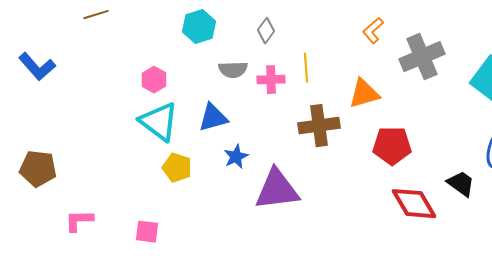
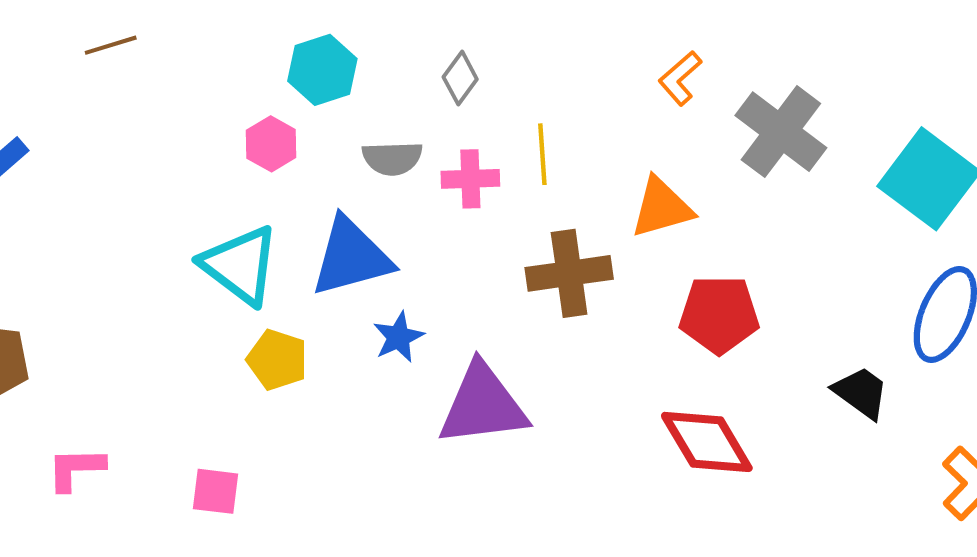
gray cross: (422, 57) -> (781, 132), turned -30
pink hexagon: (154, 80) -> (271, 144), moved
blue triangle: (213, 118) -> (351, 257), size x1.4
red diamond: (414, 204) -> (707, 442), moved

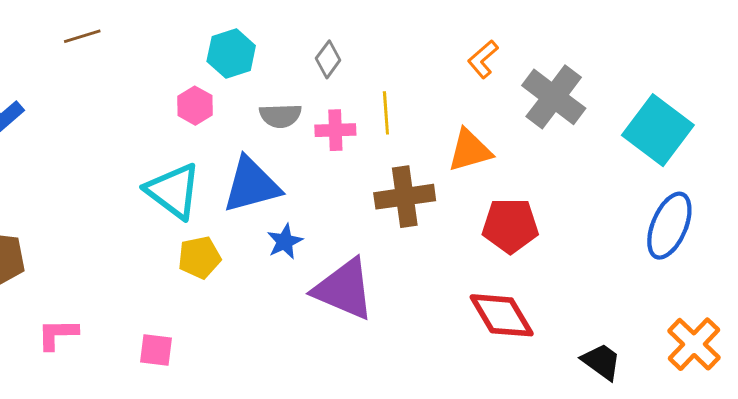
yellow pentagon: (277, 360) -> (199, 257), turned -30
black trapezoid: (861, 393) -> (601, 362), moved
purple triangle: (483, 405) -> (344, 289), turned 30

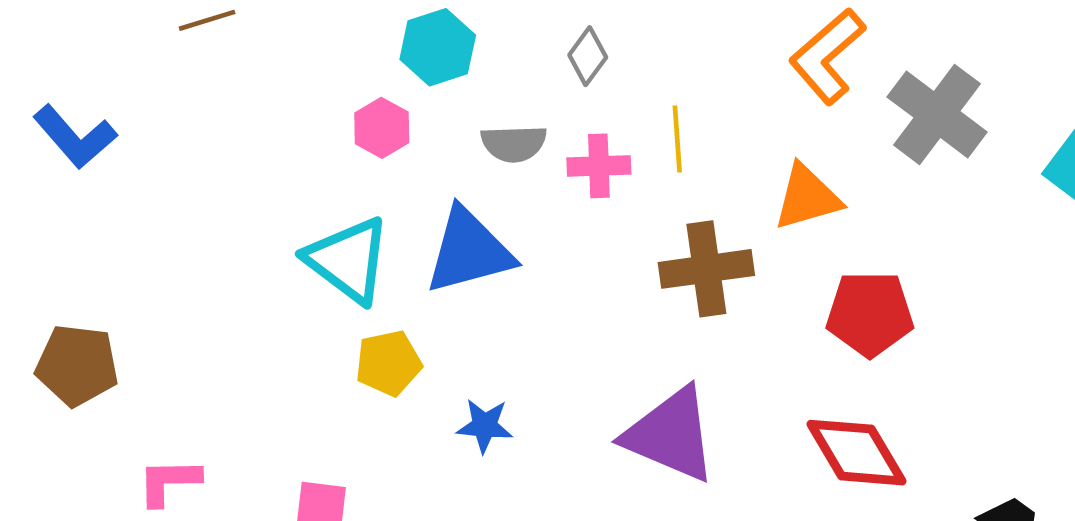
orange L-shape: (483, 59) -> (827, 56), size x1.6
blue star: (285, 242) -> (485, 426), moved, turned 30
purple triangle: (344, 289) -> (671, 435), moved

